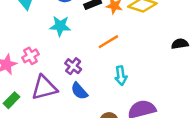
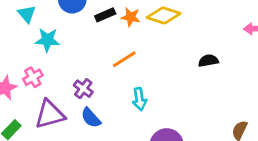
cyan star: (60, 26) -> (47, 40), moved

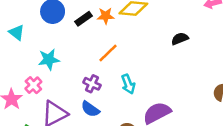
cyan star: (47, 40) -> (49, 59), moved
purple cross: (83, 89) -> (92, 84), moved

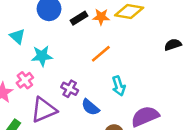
cyan triangle: (17, 32) -> (17, 36), moved
purple cross: (92, 84) -> (70, 89), moved
blue semicircle: (90, 109) -> (90, 107), moved

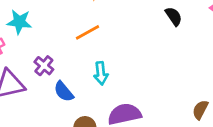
black semicircle: (173, 45) -> (174, 16), moved, turned 63

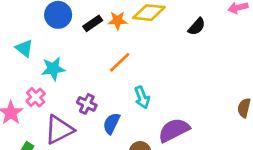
black semicircle: (174, 16) -> (197, 27), turned 90
blue semicircle: (64, 92) -> (111, 123), turned 80

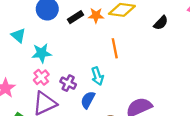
orange line: (120, 62) -> (115, 48), moved, turned -60
pink cross: (36, 97) -> (41, 77), moved
cyan arrow: (142, 97) -> (97, 76), moved

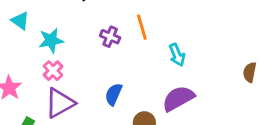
cyan arrow: (97, 76) -> (177, 55), moved
purple cross: (68, 83) -> (110, 37), moved

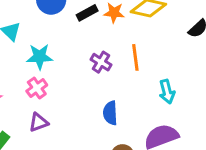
blue semicircle: (114, 94) -> (110, 113), moved, turned -35
purple triangle: (60, 103) -> (39, 122), size x0.6

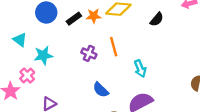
pink cross: (37, 88) -> (27, 76), moved
blue semicircle: (110, 113) -> (101, 90), turned -35

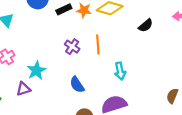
cyan star: (43, 55) -> (36, 71), moved, turned -30

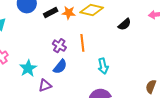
blue semicircle: (77, 85) -> (60, 67), moved, turned -105
purple triangle: (23, 89) -> (45, 85), moved

